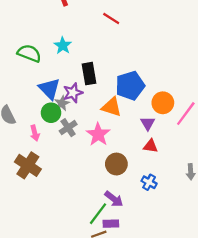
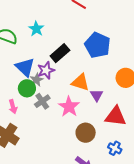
black rectangle: (89, 74) -> (60, 53), turned 60
blue pentagon: (130, 86) -> (97, 45), moved, turned -30
purple triangle: (148, 123) -> (97, 95), moved
red triangle: (151, 146) -> (115, 116), size x1.6

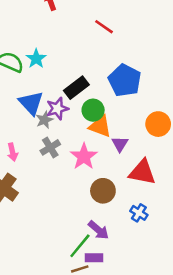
cyan star: (36, 29) -> (36, 59), moved
green circle: (27, 88) -> (93, 110), moved

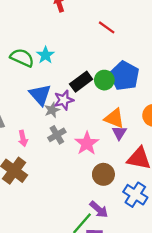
green circle: (93, 110) -> (104, 80), moved
orange triangle: (100, 126) -> (114, 118), moved
blue cross: (139, 213) -> (135, 195), size x1.5

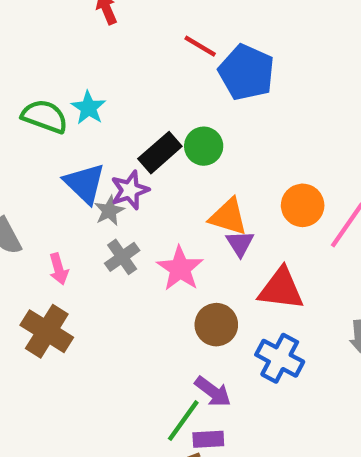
blue pentagon: (124, 76) -> (246, 72), moved

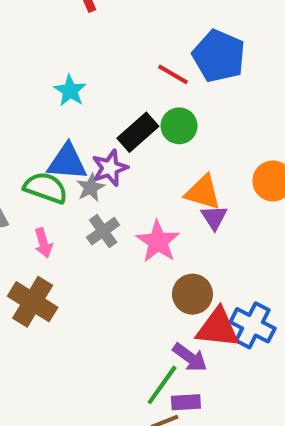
red line: (200, 46) -> (173, 74), moved
green semicircle: (45, 116) -> (46, 188), moved
blue triangle: (85, 183) -> (67, 162), turned -39
red triangle: (281, 289) -> (218, 328), moved

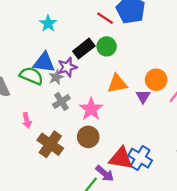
orange triangle: (203, 192) -> (117, 84), turned -30
purple triangle: (214, 217) -> (143, 96), moved
pink arrow: (43, 243) -> (27, 120), moved
brown circle: (192, 294) -> (88, 137), moved
brown cross: (33, 302) -> (50, 144), moved

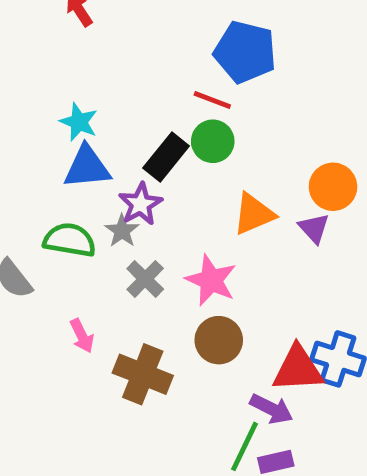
red line: (105, 18) -> (212, 100), moved
blue triangle: (44, 62) -> (87, 167), moved

